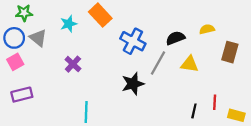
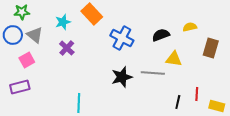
pink square: (15, 62) -> (27, 60), moved
gray line: (158, 63) -> (153, 73), moved, turned 65
purple cross: (73, 64) -> (67, 48), moved

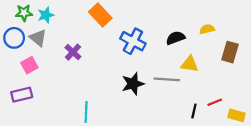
cyan star: (63, 22) -> (46, 15), moved
red line: (197, 94) -> (215, 102), turned 64

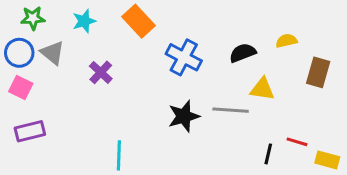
cyan star: (46, 15) -> (84, 21), moved
pink square: (29, 65) -> (21, 88), moved, turned -35
red line: (215, 102) -> (297, 142), turned 40

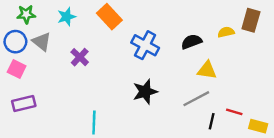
brown rectangle: (318, 72) -> (251, 20), moved
gray line: (231, 110) -> (196, 99), moved, turned -32

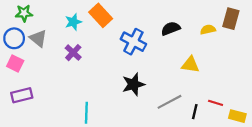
cyan star: (67, 17) -> (73, 22), moved
black semicircle: (191, 42) -> (171, 28), moved
gray line: (196, 99) -> (170, 102), moved

